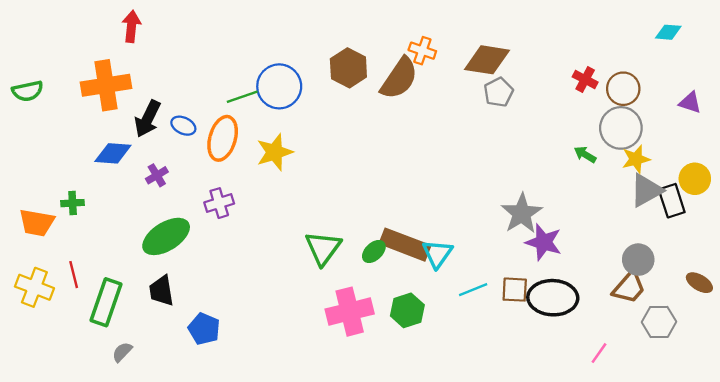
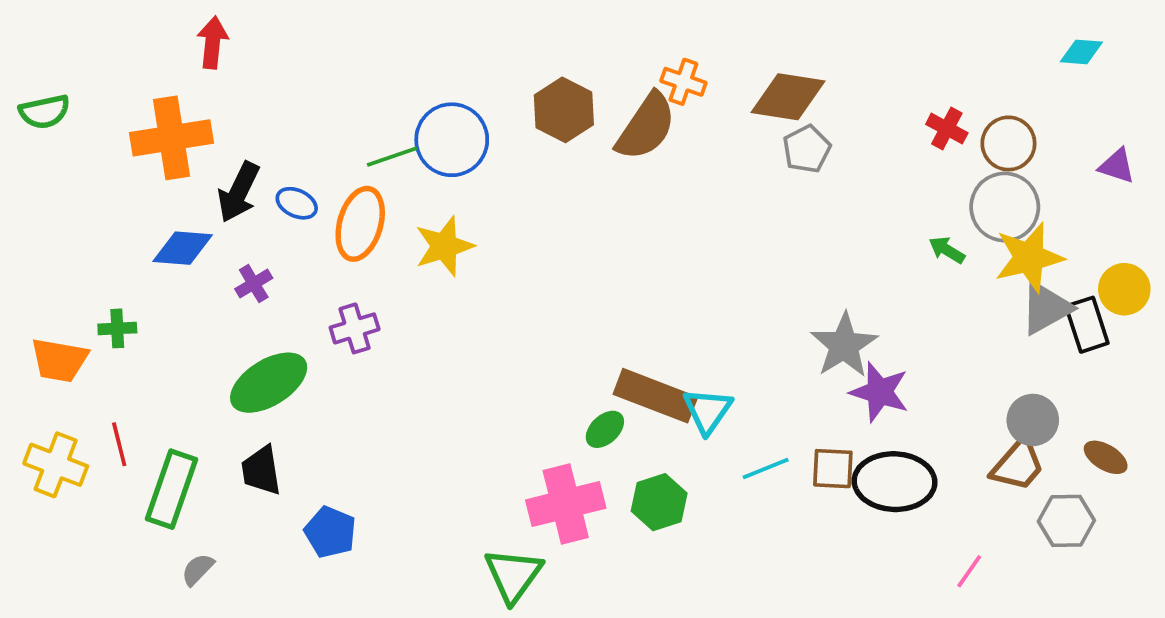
green semicircle: (28, 91) -> (44, 112), moved
yellow star: (636, 159) -> (1029, 257), size x1.5
green triangle: (323, 248) -> (513, 575), moved
green ellipse: (374, 251) -> (605, 429), moved
brown ellipse: (699, 283) -> (1106, 457), moved

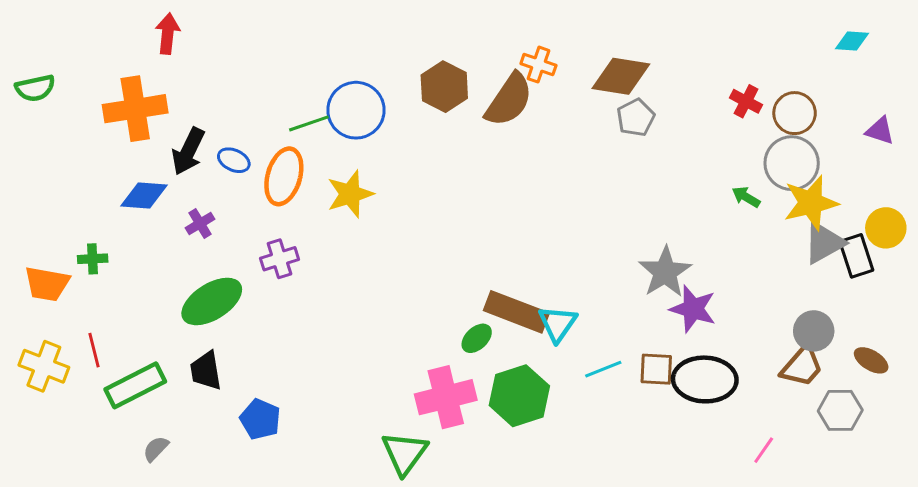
green rectangle: (171, 489) -> (135, 385), turned 44
green hexagon: (659, 502) -> (519, 396), size x1.4

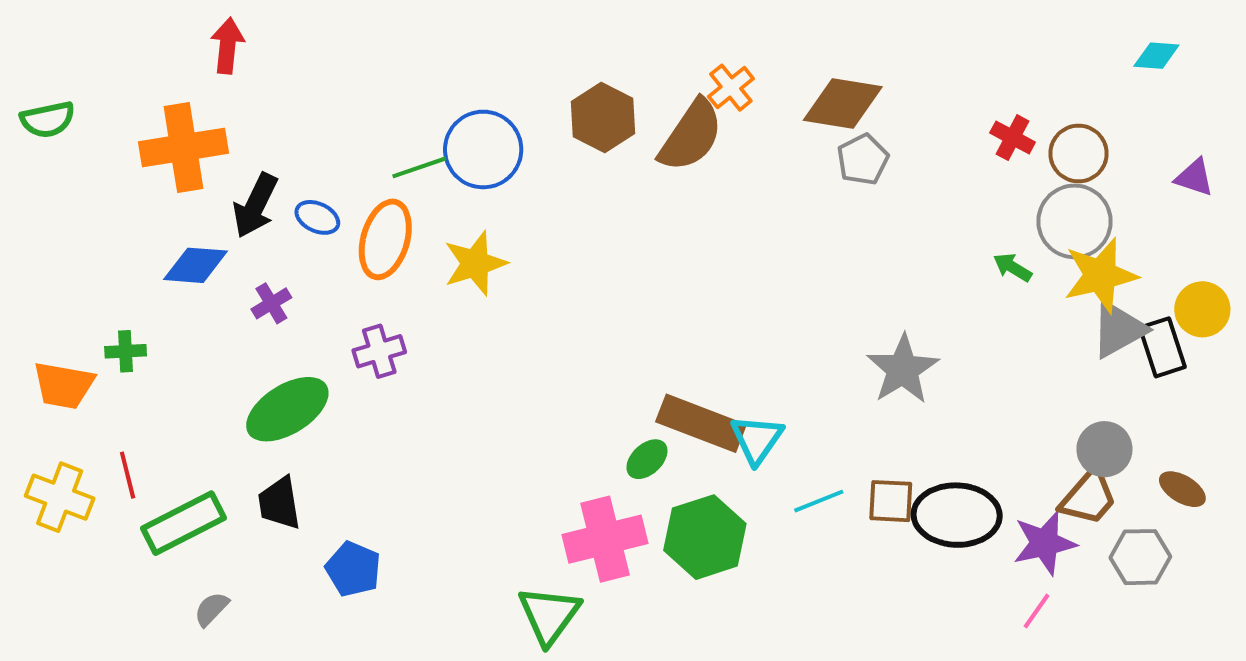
orange cross: (538, 65) -> (731, 88), turned 32
purple star: (693, 309) -> (1045, 543), moved, turned -30

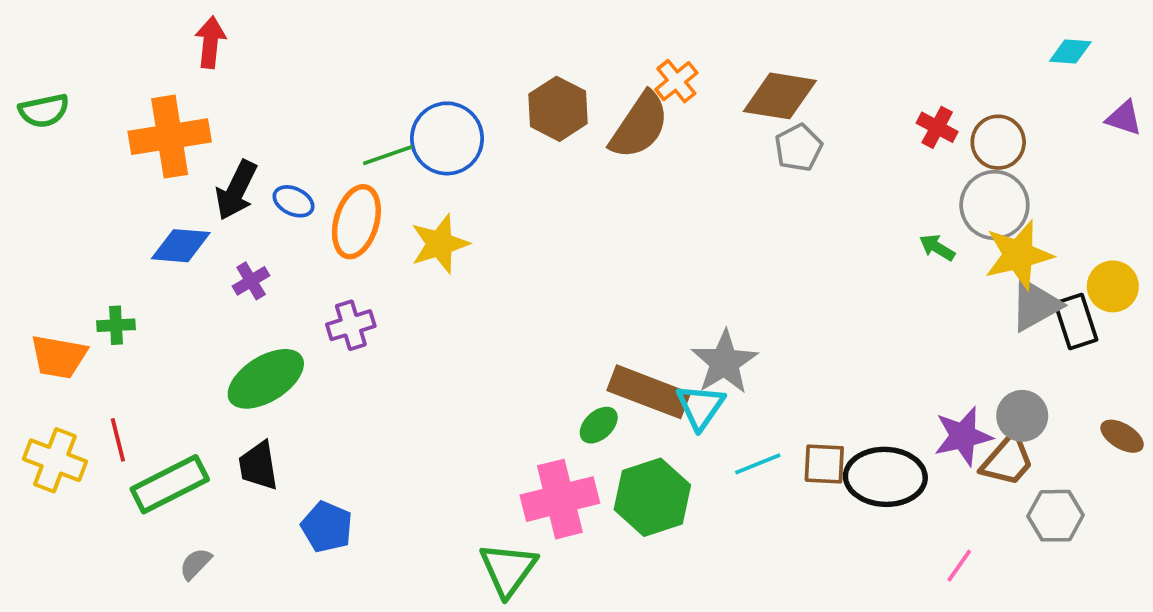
purple triangle: (1194, 177) -> (1124, 118), moved
gray star: (903, 369) -> (724, 362), moved
brown ellipse: (1182, 489) -> (1122, 436), moved
purple star: (1045, 543) -> (963, 436), moved

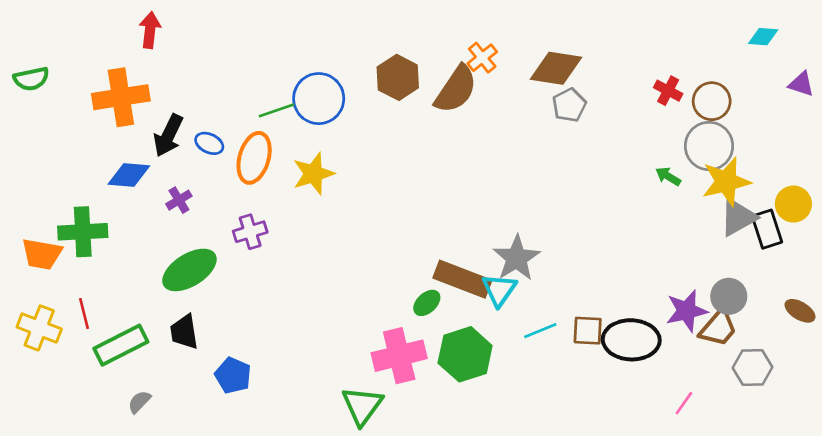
green cross: (116, 325) -> (83, 232), size x1.8

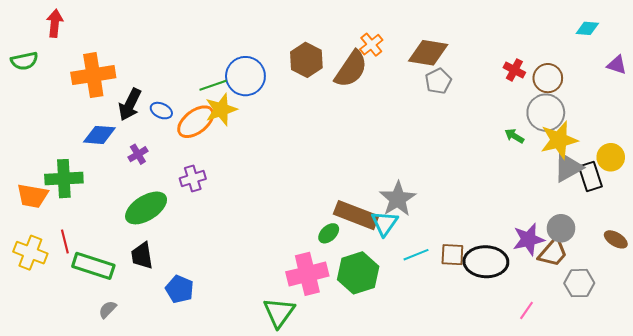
red arrow: (150, 30) -> (55, 23), moved
orange ellipse: (254, 158) -> (196, 122), turned 36
yellow star: (313, 174) -> (221, 110), moved
green rectangle: (121, 345) -> (93, 266), turned 45

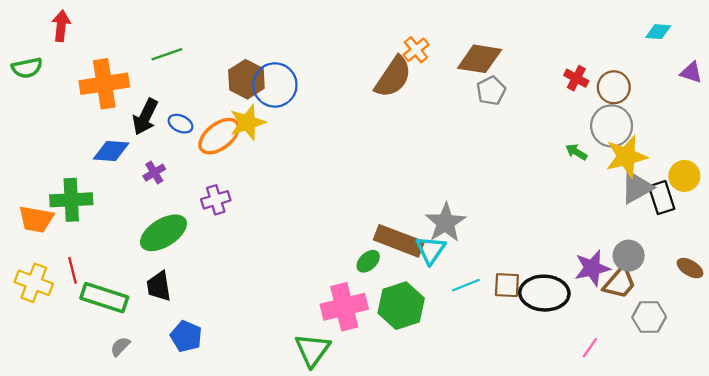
brown hexagon: (306, 60) -> (246, 79), moved
green line: (213, 85) -> (167, 54), moved
blue pentagon: (180, 289) -> (186, 336), moved

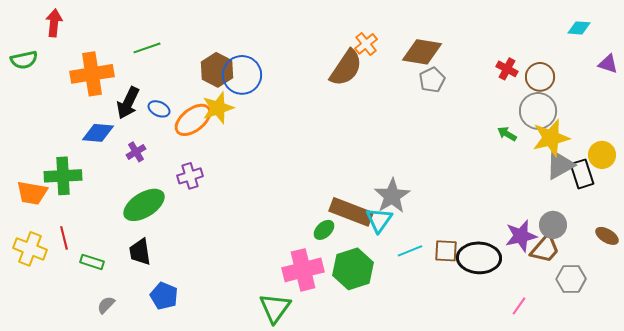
green rectangle: (104, 298) -> (92, 262), size x0.6

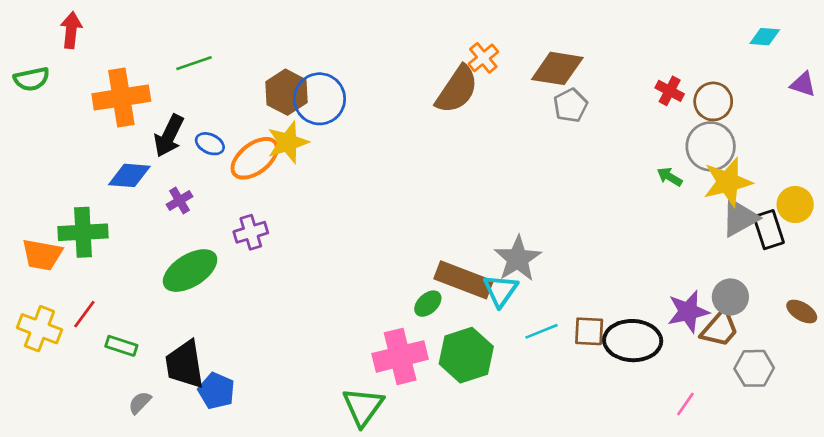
red line: (64, 238) -> (84, 314), turned 50
black trapezoid: (140, 252) -> (185, 364), moved, size x1.4

